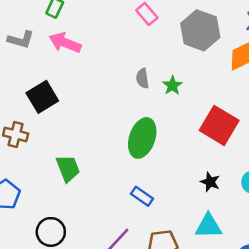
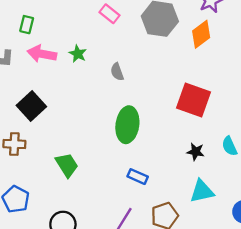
green star: (172, 85) -> (78, 54), moved

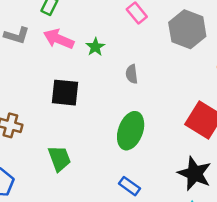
black square: (31, 106) -> (65, 93), moved, turned 36
black star: (196, 152) -> (195, 173), size x1.8

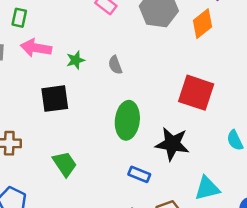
green star: (95, 47) -> (76, 60), moved, turned 30
black star: (195, 173) -> (172, 144), moved

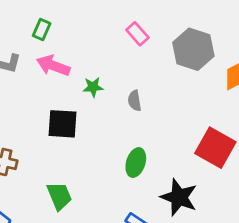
green ellipse: (127, 120) -> (136, 163), size x0.7

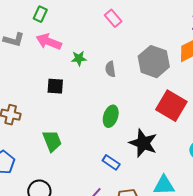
gray hexagon: (193, 49) -> (154, 62), moved
black square: (63, 124) -> (55, 86), size x0.7

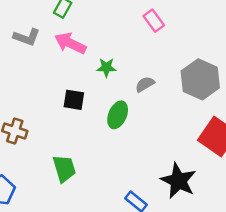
gray semicircle: (110, 69) -> (145, 84), turned 63
green ellipse: (111, 116) -> (118, 115), moved

